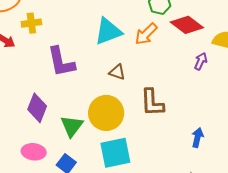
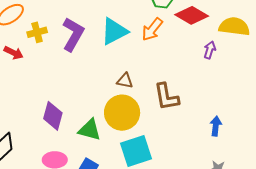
purple L-shape: (61, 62) -> (73, 34), moved, turned -132
brown triangle: (117, 72) -> (125, 81), moved
green triangle: (72, 126) -> (90, 130), turned -45

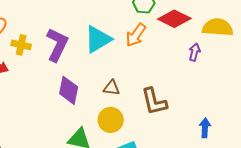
yellow cross: (37, 32) -> (21, 45), turned 30
yellow circle: (122, 113) -> (111, 120), size x0.7
purple diamond: (53, 116) -> (69, 90), moved

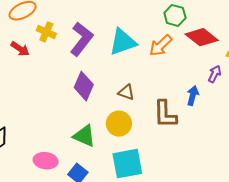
blue arrow: (205, 128) -> (193, 96), moved

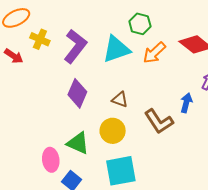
green hexagon: (175, 15) -> (140, 24), moved
brown L-shape: (165, 114) -> (159, 121), turned -32
pink ellipse: (46, 161) -> (51, 160), moved, turned 75

